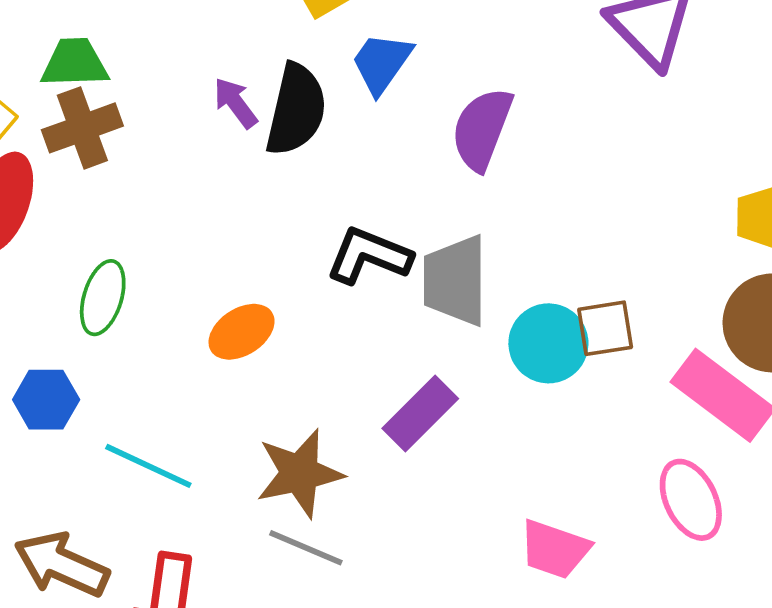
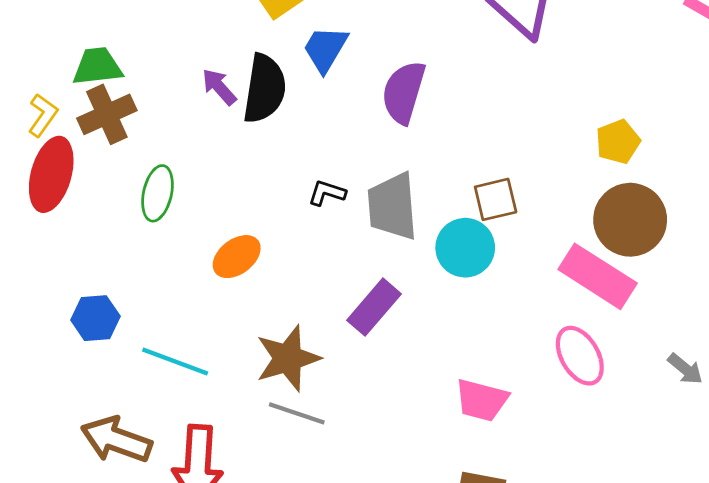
black L-shape: (369, 256) -> (327, 193), size x0.6
green ellipse: (103, 298) -> (157, 193), moved
brown square: (605, 328) -> (496, 199), moved

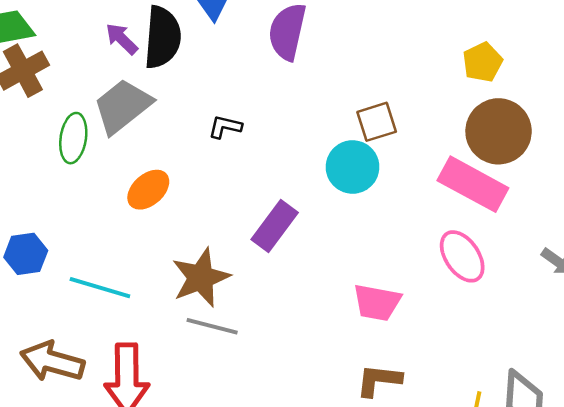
gray trapezoid: (392, 206) -> (122, 106), moved, turned 60

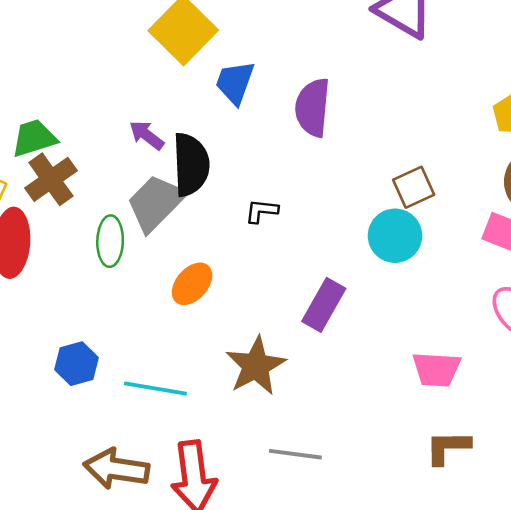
black semicircle: (162, 37) -> (191, 165), moved
gray line: (212, 326) -> (295, 454), moved

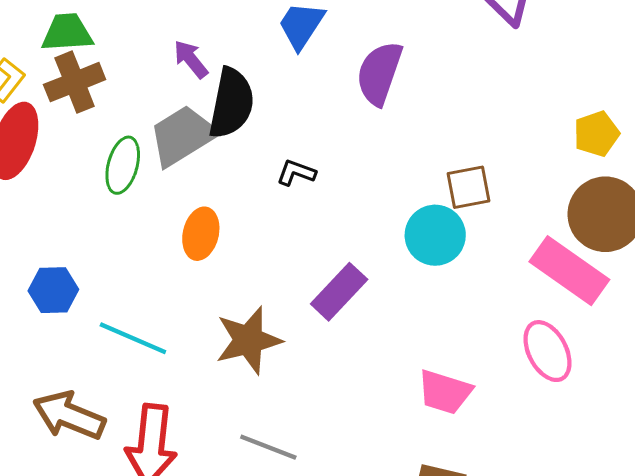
orange ellipse: (192, 284) -> (201, 234), turned -42

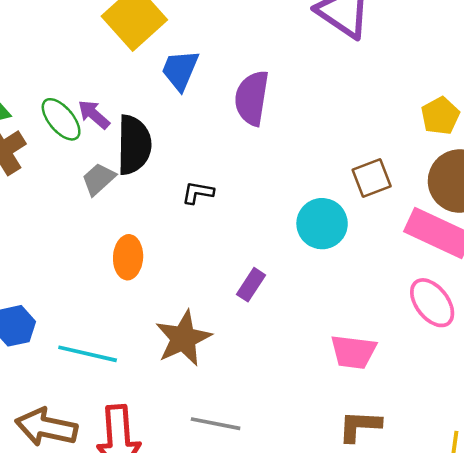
gray trapezoid: (183, 136) -> (99, 179), size x0.6
green ellipse: (123, 165) -> (61, 119), moved, turned -45
brown square: (468, 187) -> (372, 178), moved
purple rectangle: (339, 292) -> (251, 285), size x0.7

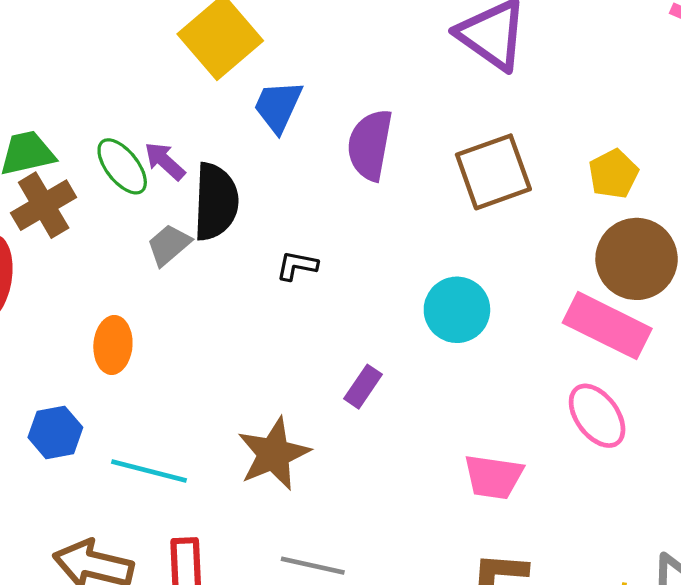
brown square: (372, 178) -> (493, 172), moved, size x1.5
orange ellipse: (128, 257) -> (113, 345), moved

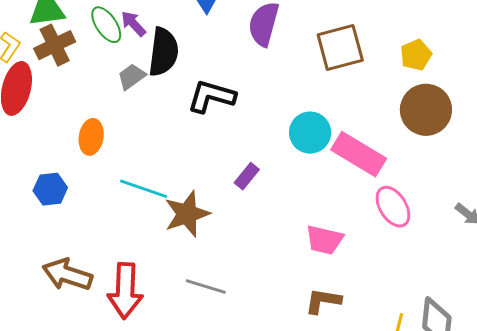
black L-shape: (297, 266) -> (211, 96), size x1.8
pink rectangle: (607, 326) -> (359, 154), moved
cyan line: (149, 471) -> (144, 189), moved

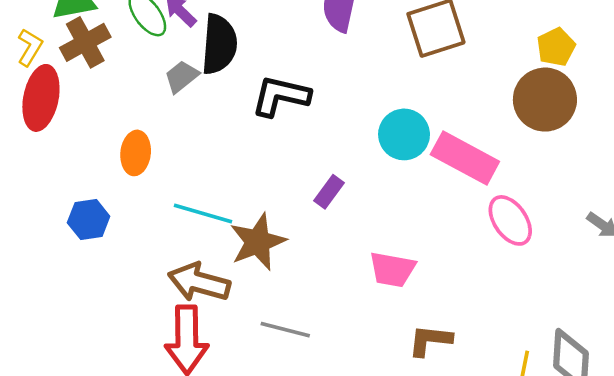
yellow pentagon: (416, 55) -> (556, 47), moved
pink trapezoid: (324, 240) -> (392, 269), moved
brown arrow: (67, 275) -> (199, 282), moved

